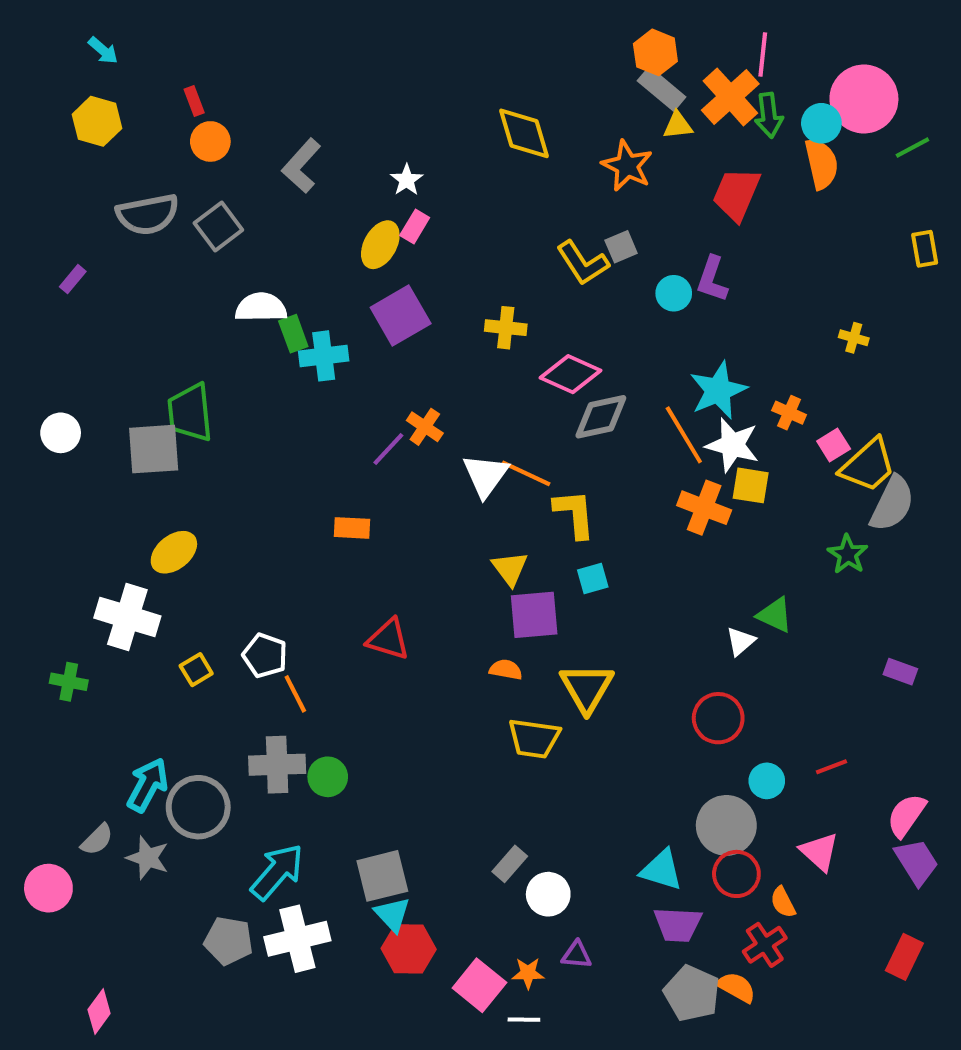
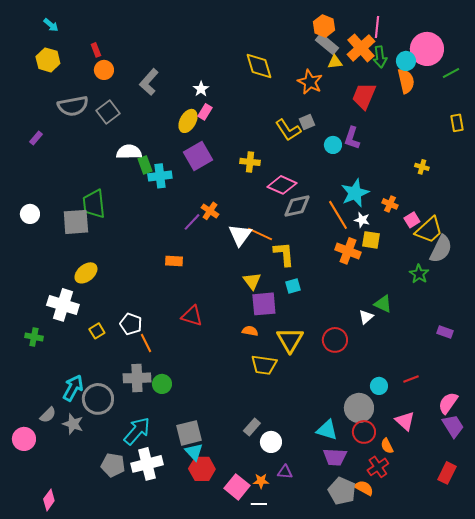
white star: (732, 445) -> (362, 220), size x0.6
red circle: (718, 718) -> (335, 340), moved

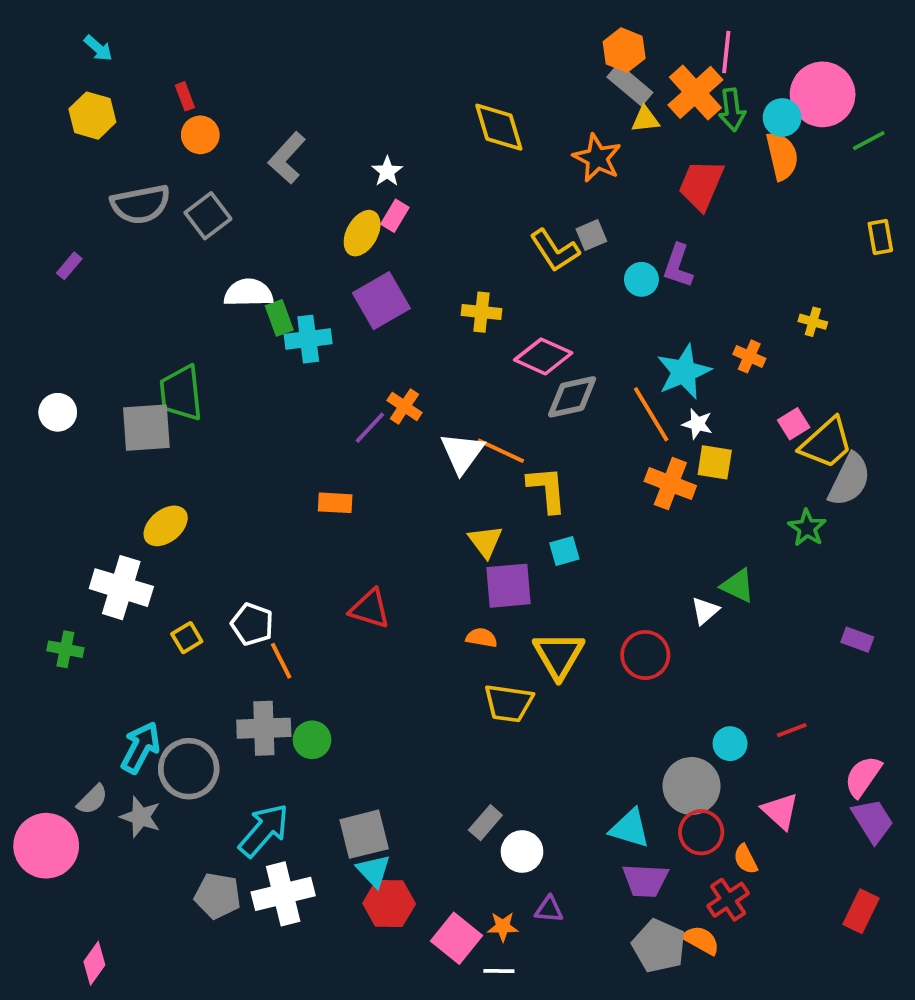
orange cross: (390, 204) -> (749, 356), moved
pink circle: (24, 439) -> (46, 846), size x1.4

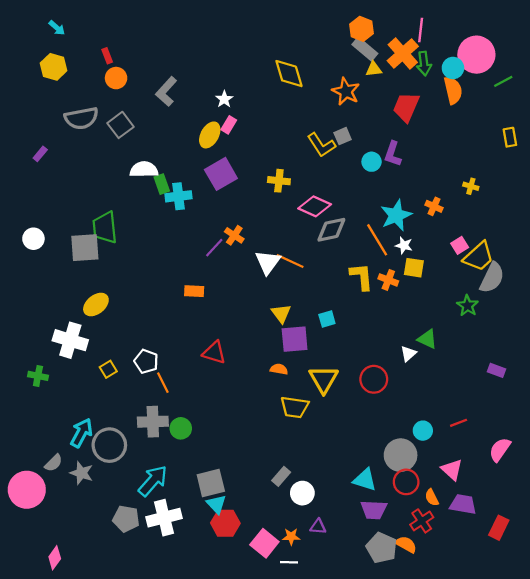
orange cross: (670, 484) -> (388, 280), size x0.7
yellow L-shape: (547, 489) -> (361, 277), moved
purple trapezoid: (873, 821) -> (463, 504), moved, turned -48

